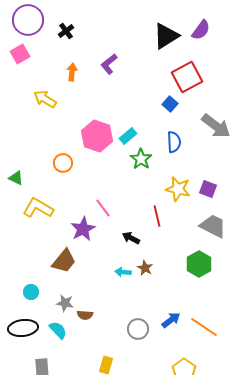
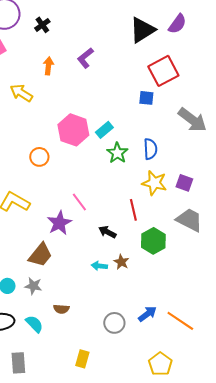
blue square: (170, 104) -> (146, 98), turned -35
blue semicircle: (174, 142) -> (150, 149), moved
green hexagon: (199, 264) -> (153, 241), moved
gray star: (65, 303) -> (33, 286), moved

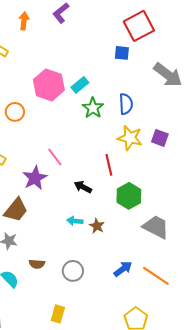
gray trapezoid: (189, 220) -> (156, 227), moved
brown star: (121, 262) -> (97, 226), moved
gray circle: (114, 323) -> (73, 271), moved

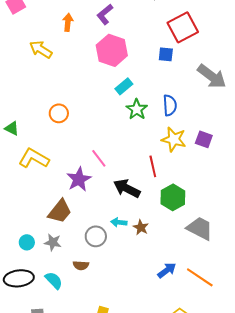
pink hexagon: (49, 85) -> (112, 50), moved
black arrow: (83, 187) -> (127, 188), size x1.5
gray circle: (73, 271) -> (96, 236), moved

